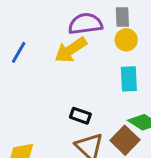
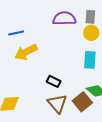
yellow arrow: (71, 50) -> (26, 52), moved
blue line: (19, 52) -> (16, 33), turned 42

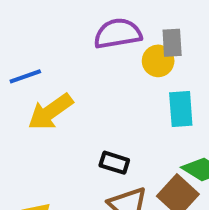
gray rectangle: (90, 17) -> (172, 43), moved
yellow circle: (91, 33) -> (158, 61), moved

